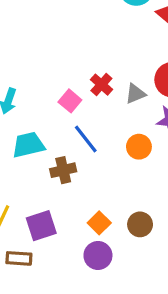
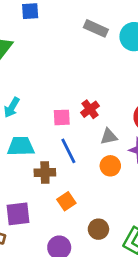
gray triangle: (135, 94) -> (109, 137), moved
pink square: (70, 101) -> (62, 117), turned 36
orange square: (99, 223) -> (66, 201), moved

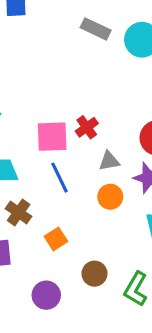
pink square: (62, 117) -> (52, 137), size x1.5
brown cross: (45, 173) -> (19, 212), moved, turned 36

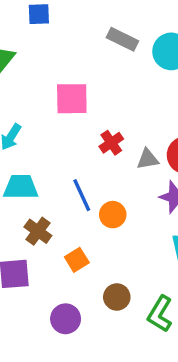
pink square: (52, 137) -> (72, 99), moved
gray triangle: (109, 161) -> (148, 159), moved
orange circle: (110, 197) -> (113, 215), moved

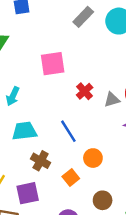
gray rectangle: (122, 39) -> (83, 17), turned -65
orange circle: (113, 215) -> (93, 158), moved

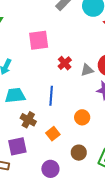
blue line: (68, 131) -> (51, 96), turned 36
orange circle: (93, 158) -> (82, 117), moved

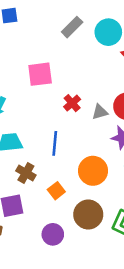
orange circle: (82, 117) -> (93, 171), size x1.5
brown circle: (79, 153) -> (88, 214), size x1.5

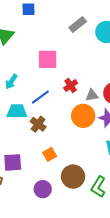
blue line: (55, 143) -> (40, 97), moved, turned 42
orange circle: (93, 171) -> (83, 116), moved
brown cross: (26, 173) -> (38, 124), moved

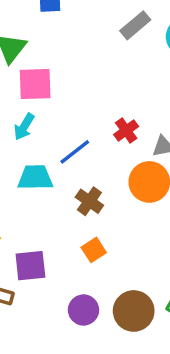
pink square: (48, 59) -> (35, 84), moved
brown cross: (38, 124) -> (89, 201), moved
brown circle: (73, 177) -> (134, 311), moved

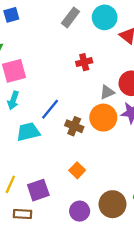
red cross: (126, 130) -> (84, 62), moved, turned 35
brown cross: (89, 201) -> (74, 126), moved

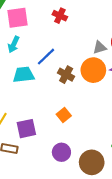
red cross: (84, 62) -> (60, 16), moved, turned 32
brown circle: (113, 204) -> (92, 162), moved

